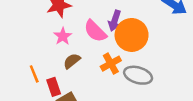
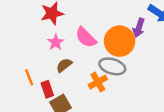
purple arrow: (115, 21) -> (139, 28), moved
orange cross: (111, 64) -> (98, 82), moved
gray ellipse: (138, 75) -> (112, 66), moved

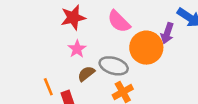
pink semicircle: (86, 37) -> (119, 21), moved
gray ellipse: (112, 66) -> (114, 66), moved

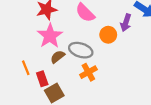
orange circle: (146, 48) -> (108, 35), size x0.6
pink star: (77, 49) -> (50, 36), size x1.6

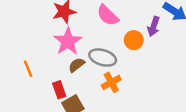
orange line: (26, 68) -> (28, 69), moved

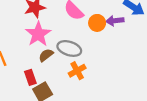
purple arrow: (154, 26) -> (115, 21), turned 66
orange circle: (134, 40) -> (97, 23), moved

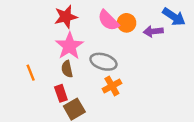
orange circle: (97, 23) -> (127, 23), moved
brown semicircle: (46, 55) -> (67, 69), moved, turned -64

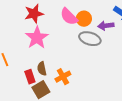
gray ellipse: (103, 62) -> (90, 39), moved
brown semicircle: (67, 69) -> (42, 69), moved
orange cross: (112, 86) -> (63, 77), moved

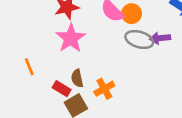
purple arrow: (106, 26) -> (160, 38), moved
red rectangle: (30, 77) -> (62, 89), turned -40

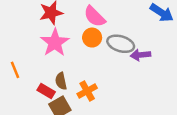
orange circle: (132, 14) -> (92, 38), moved
purple arrow: (160, 38) -> (141, 55), moved

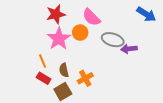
orange circle: (92, 38) -> (80, 33), moved
orange line: (15, 70) -> (43, 61), moved
red rectangle: (46, 91) -> (44, 78), moved

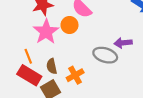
gray ellipse: (113, 40) -> (105, 55), moved
red rectangle: (44, 78) -> (29, 75), size x1.5

